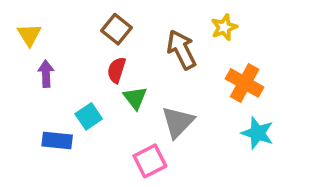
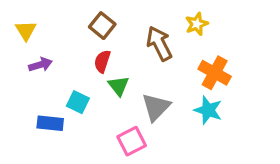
purple arrow: (46, 74) -> (40, 65), turned 75
cyan square: (89, 116) -> (78, 102), turned -30
cyan star: (258, 133) -> (208, 110), moved

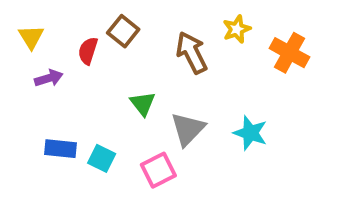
red semicircle: (102, 61) -> (88, 51), moved
orange cross: (215, 73) -> (290, 53), moved
cyan square: (78, 102) -> (102, 158), moved

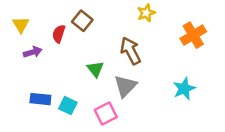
yellow star: (237, 29) -> (146, 13), moved
brown arrow: (192, 53) -> (131, 51), moved
orange cross: (290, 53) -> (193, 35), turned 30
cyan star: (250, 133) -> (184, 89), moved, turned 30

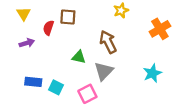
brown square: (82, 21) -> (68, 17), turned -35
yellow triangle: (21, 25) -> (24, 14), moved
green triangle: (95, 69) -> (79, 57), turned -40

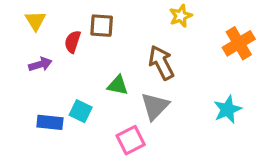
cyan square: (56, 87) -> (81, 111), moved

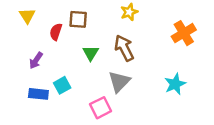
yellow star: (181, 16) -> (129, 12), moved
purple arrow: (40, 64) -> (36, 60), moved, turned 140
green triangle: (118, 85) -> (91, 53), moved, turned 49
cyan square: (81, 111) -> (62, 85), turned 35

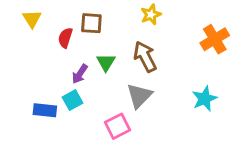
purple arrow: (36, 60) -> (80, 74), moved

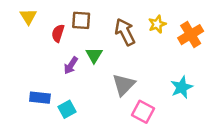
yellow star: (151, 15) -> (157, 24), moved
brown arrow: (145, 57) -> (125, 32), moved
cyan square: (73, 100) -> (67, 109), moved
pink square: (117, 126) -> (143, 112), moved, turned -35

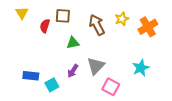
green triangle: (94, 55) -> (73, 43), turned 48
purple arrow: (71, 65) -> (73, 71), moved

